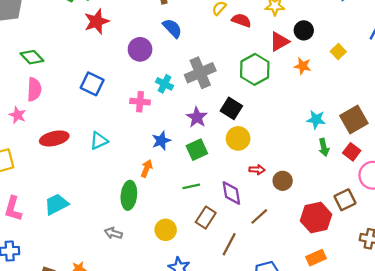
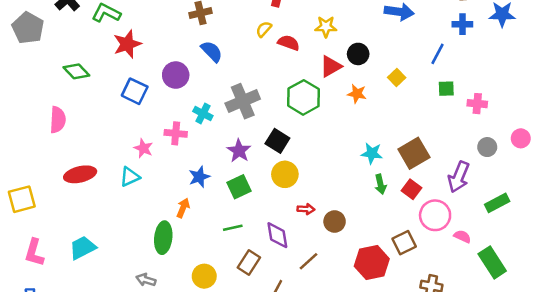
green diamond: (32, 57) -> (76, 71), moved
blue square: (92, 84) -> (135, 91), moved
pink star: (17, 115) -> (143, 148), moved

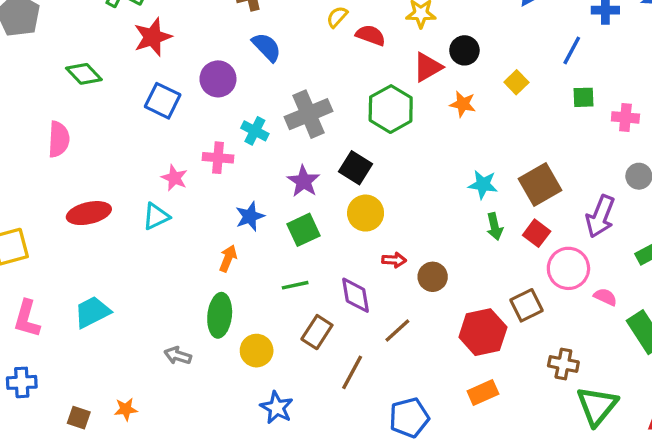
green ellipse: (163, 238) -> (220, 315), moved

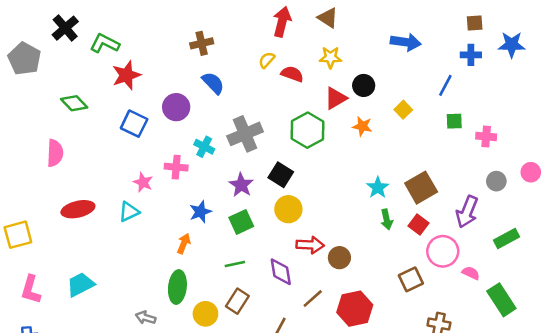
cyan star: (483, 185) -> (378, 188), turned 30
red arrow: (394, 260) -> (310, 245), size x1.5
brown rectangle: (317, 332) -> (237, 301), moved
red hexagon: (483, 332) -> (355, 309), moved

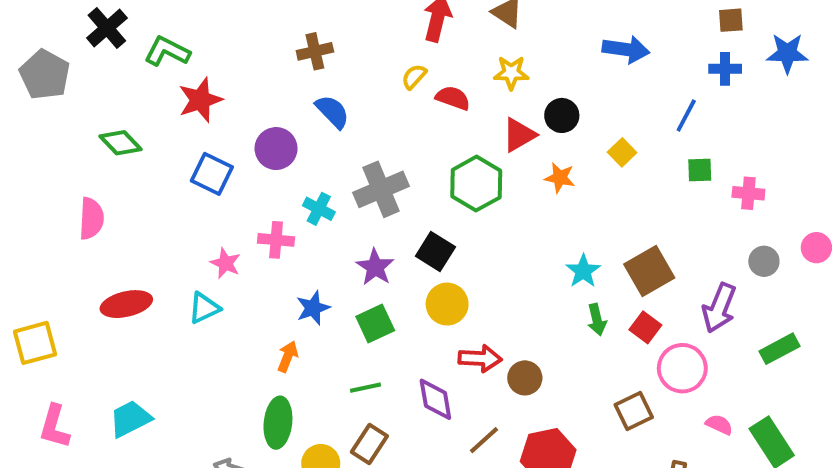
pink semicircle: (471, 273) -> (719, 425), moved

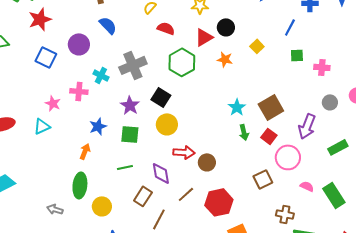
red semicircle: (453, 98) -> (166, 28), moved
green square: (375, 323) -> (130, 134), turned 30
brown rectangle: (369, 444) -> (143, 196), moved

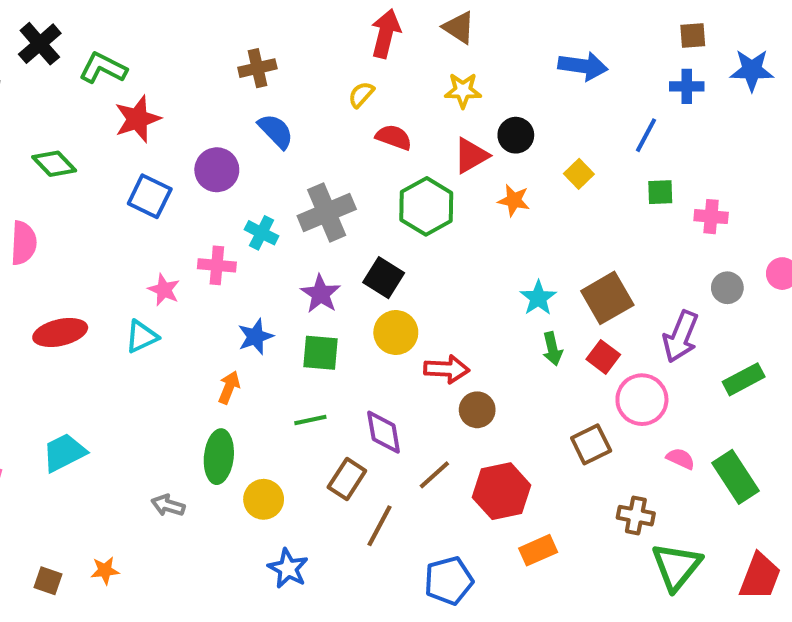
red arrow: (184, 152) -> (447, 369), moved

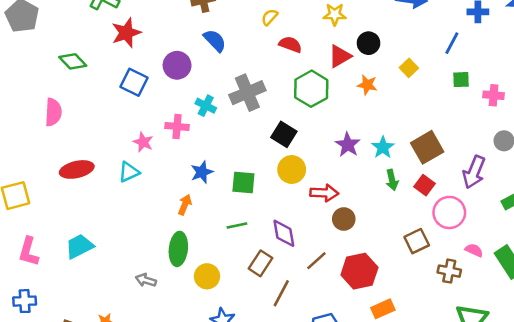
purple star: (321, 294) -> (348, 145), moved
brown cross: (636, 516) -> (449, 271), moved

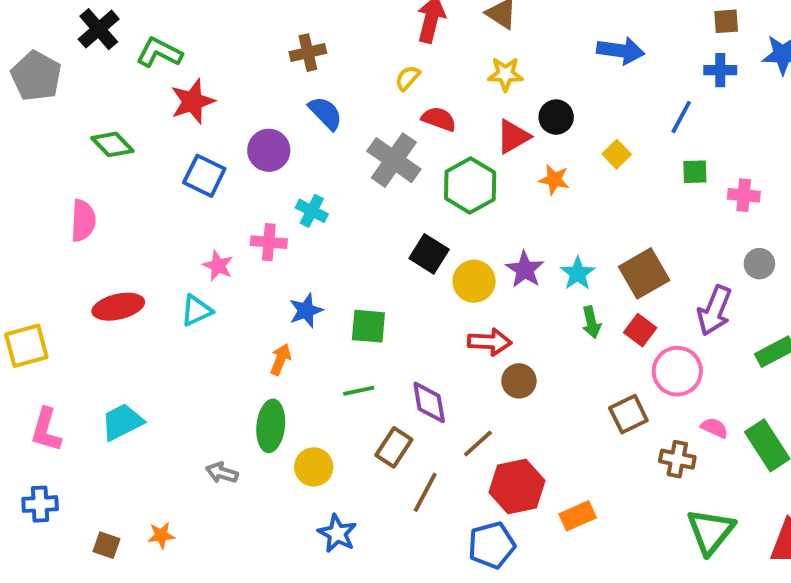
gray cross: (247, 93) -> (394, 160), moved, turned -32
yellow circle: (292, 169) -> (474, 281), moved
red hexagon: (359, 271) -> (517, 486), moved

